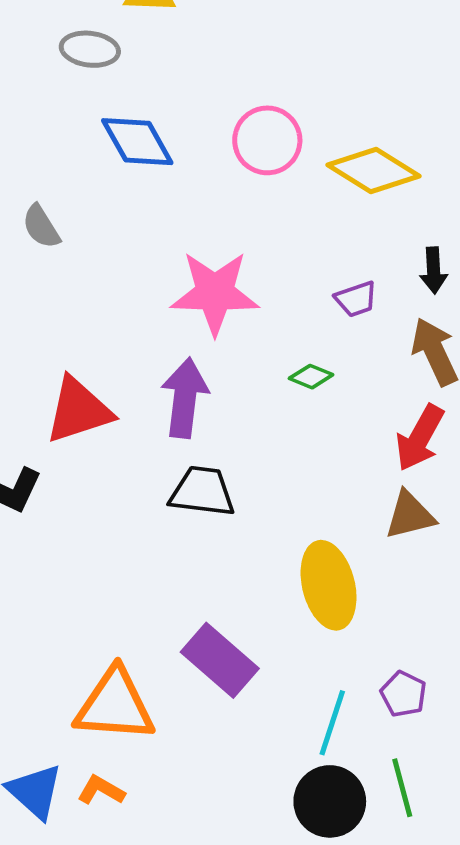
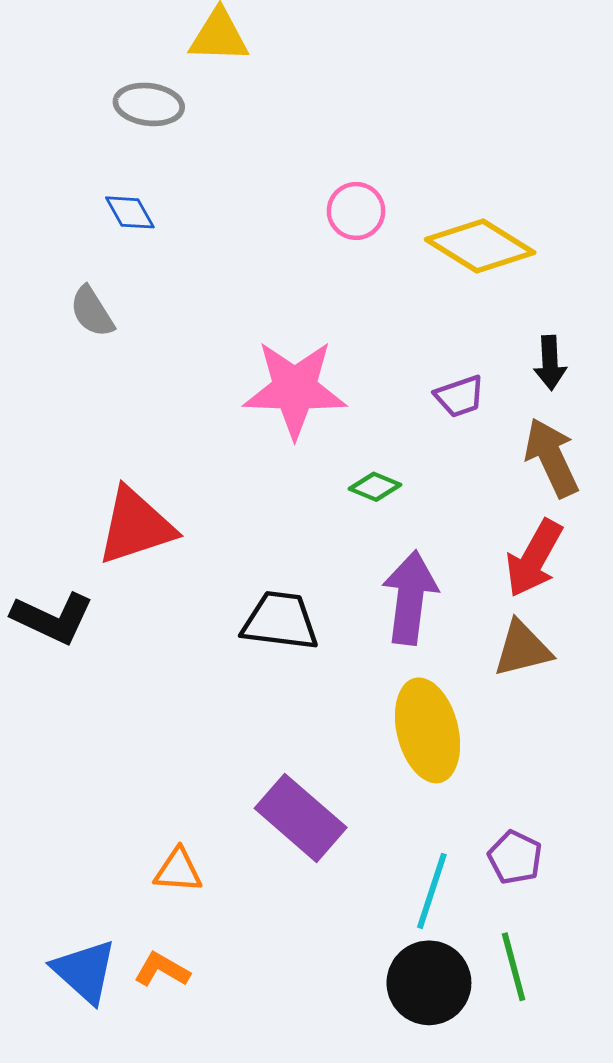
pink circle: (267, 140) -> (356, 211), size x0.7
blue diamond: (137, 142) -> (130, 212), moved, size x0.6
green diamond: (311, 377) -> (375, 487), moved
purple arrow: (185, 398) -> (410, 598), moved
orange triangle: (115, 705) -> (178, 870), size x0.5

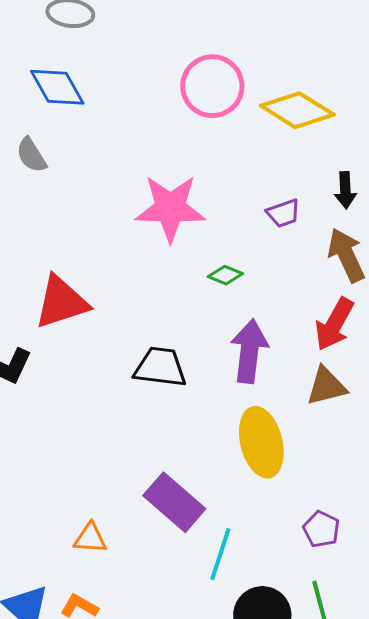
pink circle: (356, 211) -> (212, 86), size x1.6
blue diamond: (130, 212) -> (57, 87), size x1.6
cyan line: (432, 891) -> (220, 554), moved

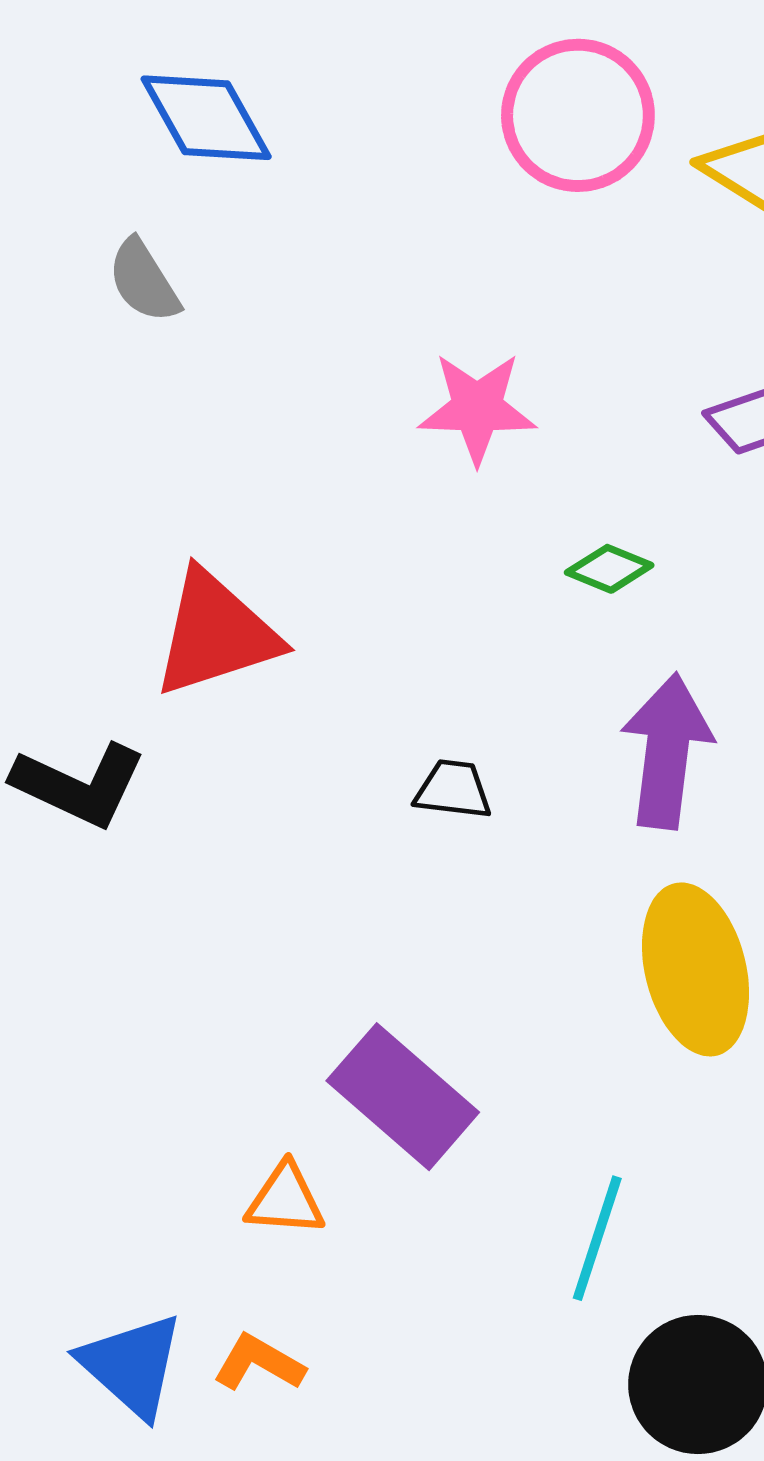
pink star: (170, 208) -> (477, 408), size x0.7
black trapezoid: (160, 367) -> (453, 790), size x0.6
purple rectangle: (174, 502) -> (403, 1097), moved

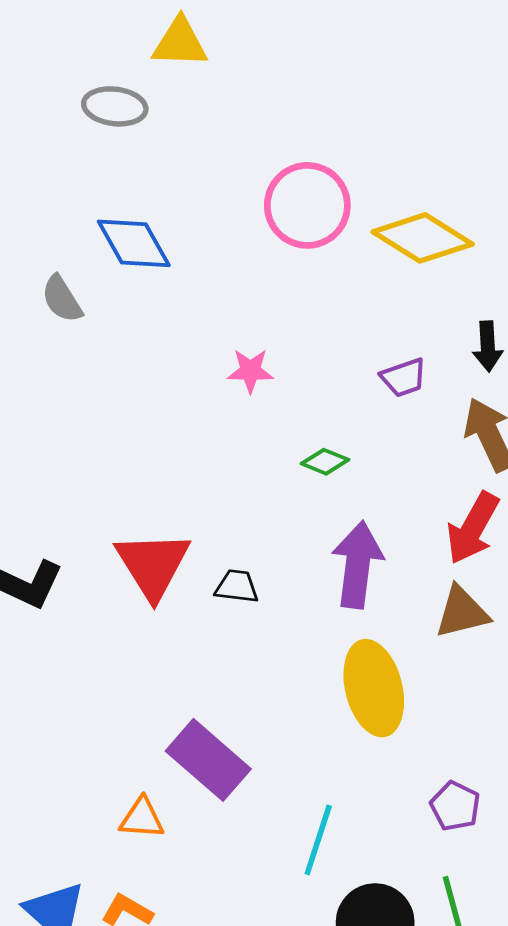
blue diamond: (206, 118) -> (134, 243), moved
pink star: (477, 408) -> (250, 371), size x0.7
red triangle: (216, 634) -> (153, 565), moved, turned -44

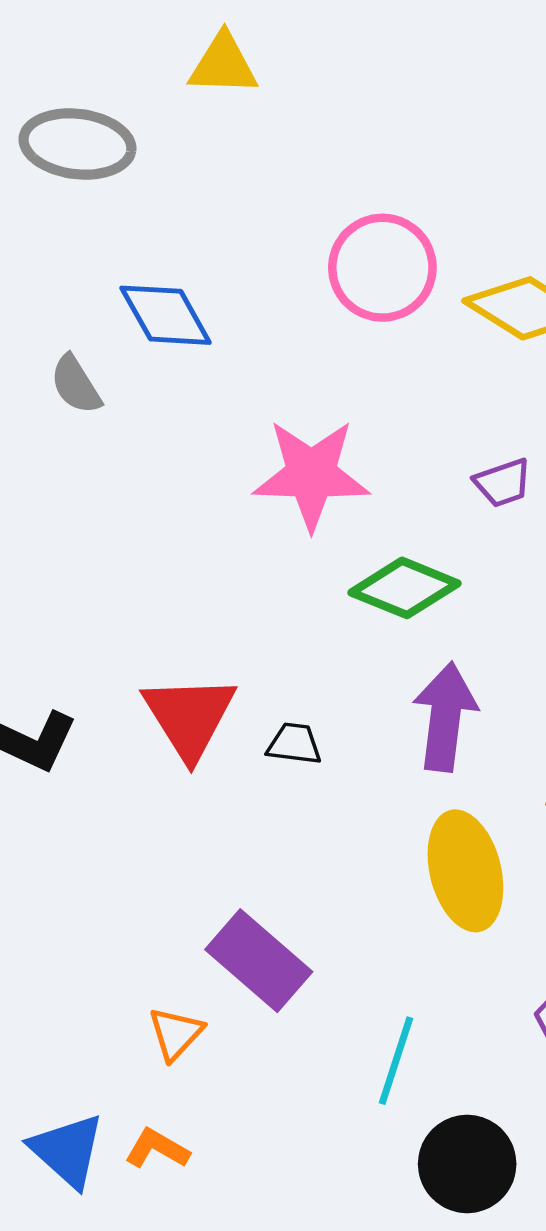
gray ellipse: (115, 106) -> (77, 144), moved, size x1.4
pink star: (250, 371) -> (311, 474), size x2.0
green diamond: (325, 462) -> (404, 588), size x1.8
orange triangle: (142, 818) -> (176, 1034), turned -51

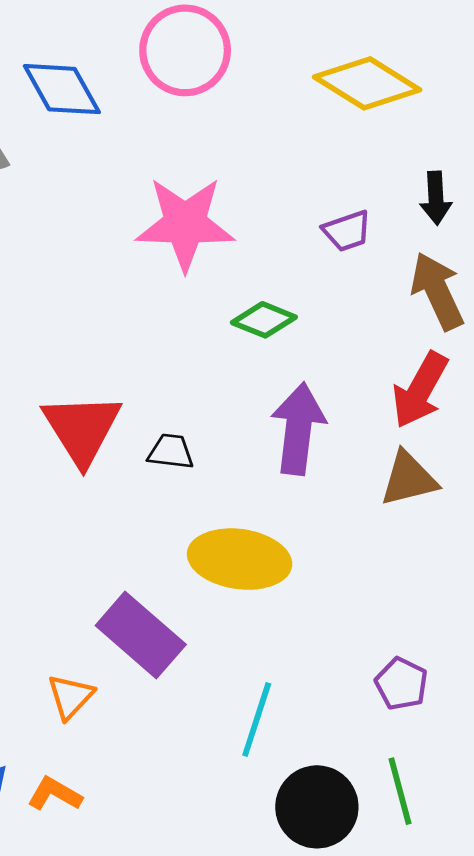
pink circle: (382, 268) -> (185, 50), moved
green diamond: (404, 588) -> (264, 320), size x0.7
yellow ellipse: (465, 871) -> (240, 559), moved, turned -68

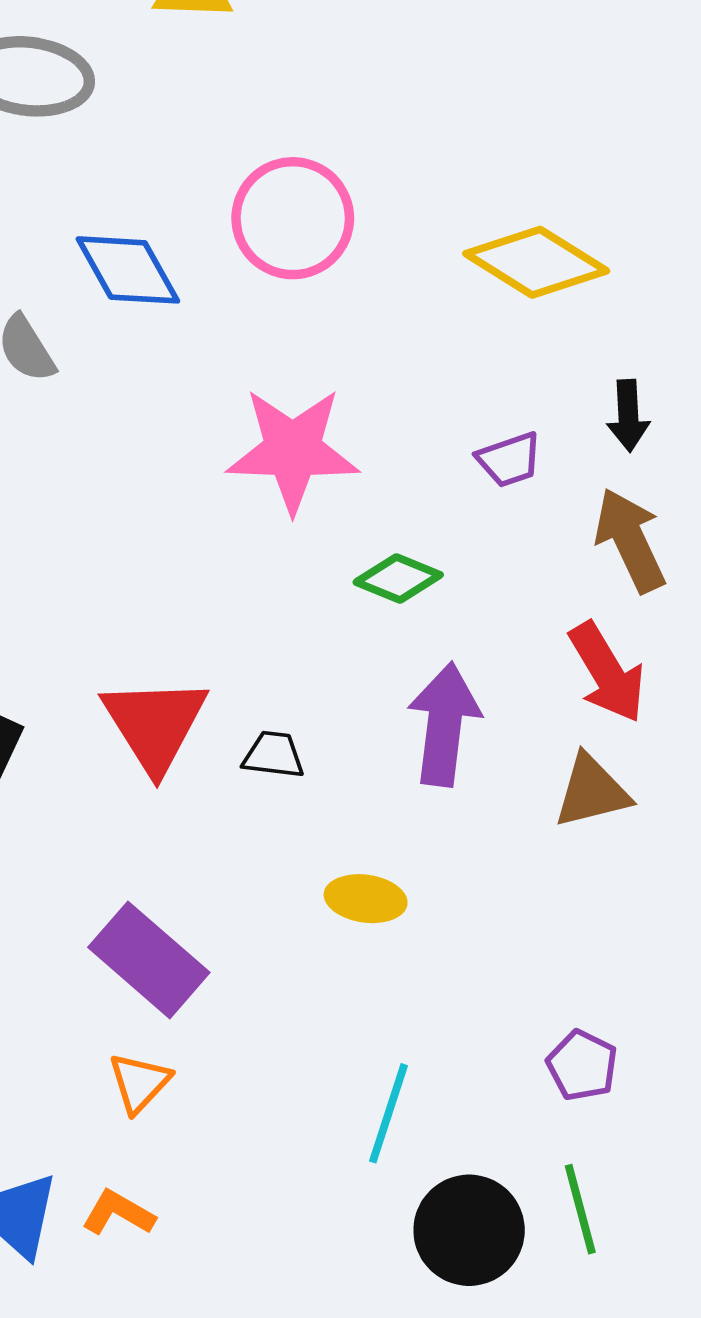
red arrow: (420, 390) -> (607, 672), turned -60
yellow ellipse: (240, 559) -> (366, 899), size x0.6
purple rectangle: (141, 635) -> (149, 960), moved

